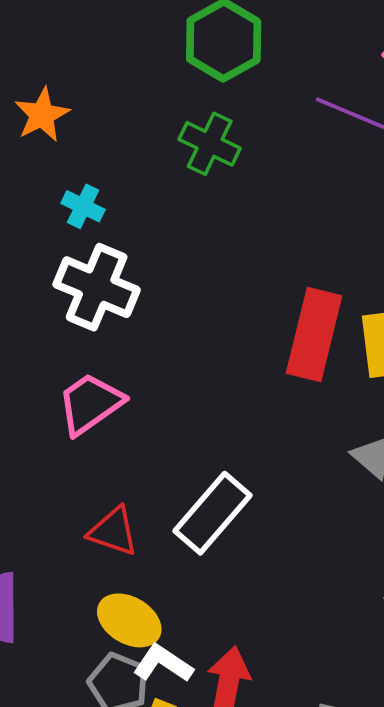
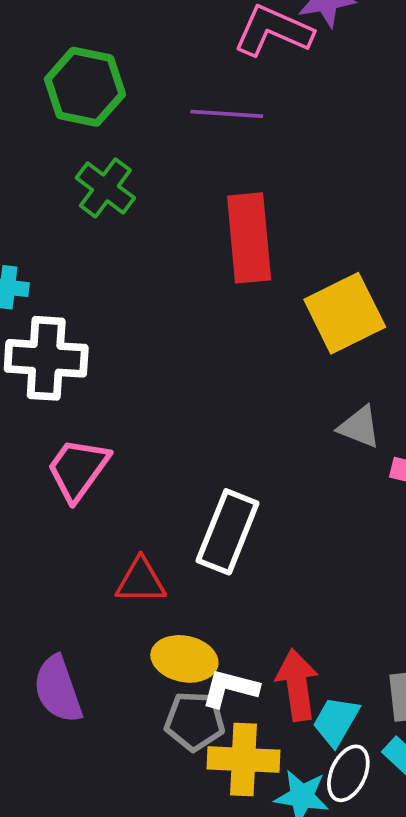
green cross: (210, 144) -> (105, 188), turned 30
red rectangle: (314, 334) -> (249, 238), moved

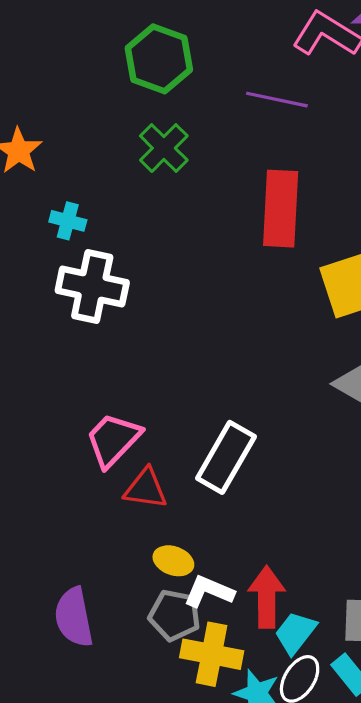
pink trapezoid: (78, 469) -> (113, 440), moved
yellow ellipse: (184, 659) -> (173, 561), size x0.7
purple semicircle: (58, 689) -> (74, 617), moved

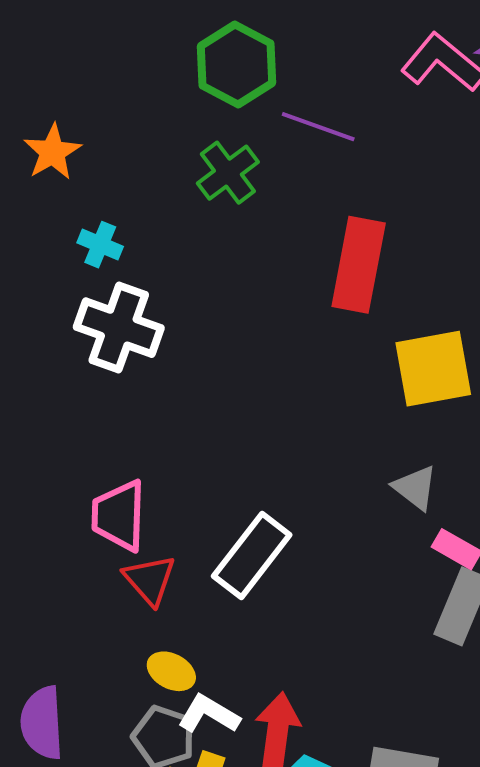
purple line: (277, 100) -> (318, 127), moved
pink trapezoid: (113, 440) -> (119, 516), turned -50
red triangle: (146, 489) -> (150, 580), turned 33

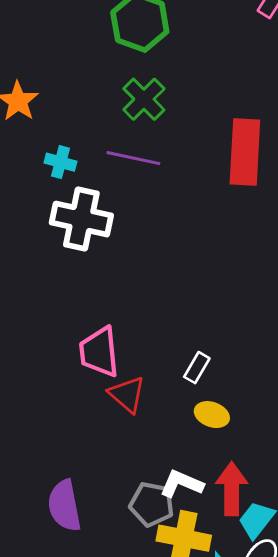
purple line: (318, 127) -> (133, 158), moved
white rectangle: (252, 555) -> (197, 368), size x0.5
yellow ellipse: (171, 671) -> (212, 415), moved

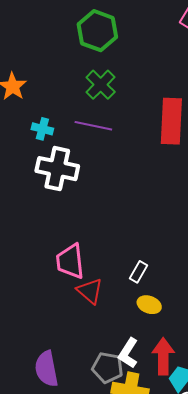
white L-shape: (181, 484) -> (128, 353), turned -80

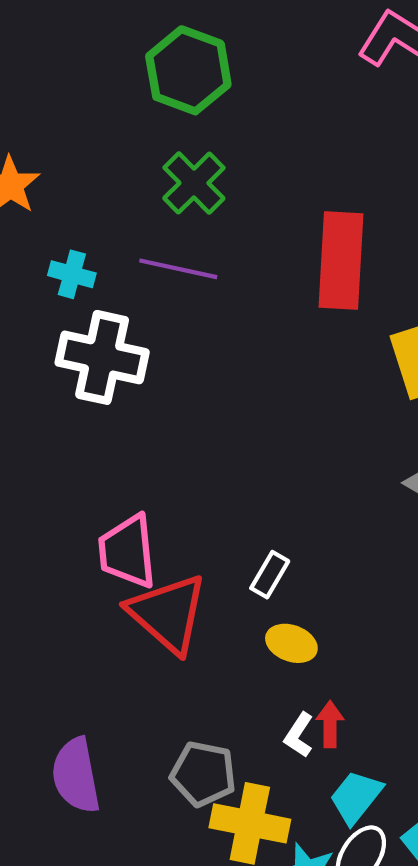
red triangle: (90, 291) -> (168, 614), size x1.5
white L-shape: (128, 353) -> (299, 735), moved, size x0.7
red arrow: (163, 356) -> (330, 724), moved, size x0.6

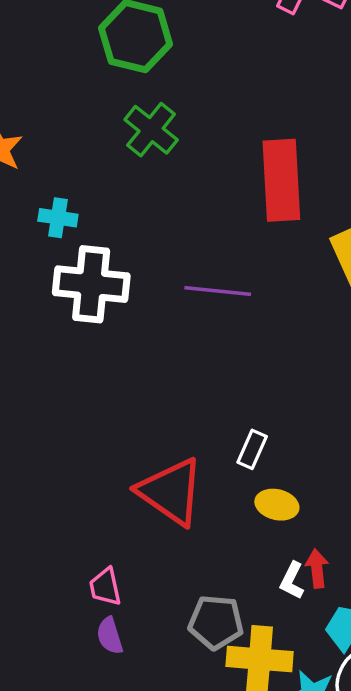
purple line: (178, 269) -> (218, 291), moved
pink trapezoid: (127, 551) -> (105, 587), moved, size x0.6
purple semicircle: (76, 775) -> (110, 636), size x0.6

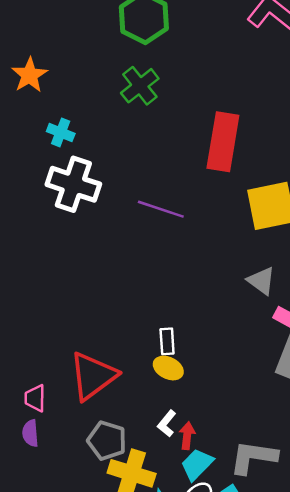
white rectangle: (252, 449) -> (167, 341), moved, turned -40
red triangle: (171, 492) -> (93, 376), moved, turned 36
red arrow: (317, 569) -> (187, 436), moved

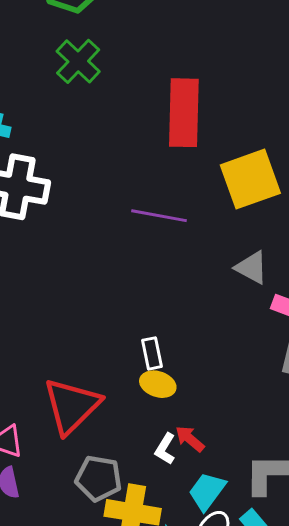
purple line: (161, 209) -> (159, 216), moved
red arrow: (187, 436) -> (190, 439), moved, turned -48

